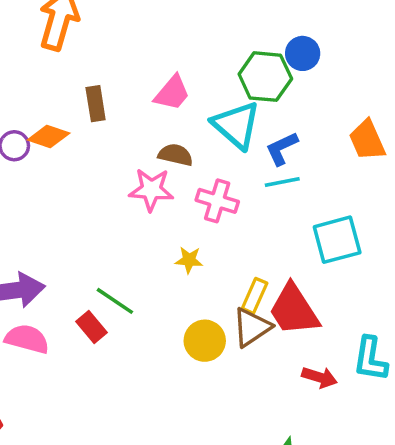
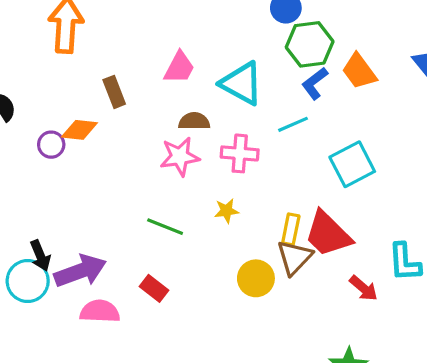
green hexagon: (265, 77) -> (310, 44), moved
blue L-shape: (282, 148) -> (315, 83), moved
green line: (115, 301) -> (165, 227), moved
red arrow: (319, 377) -> (364, 288), turned 36

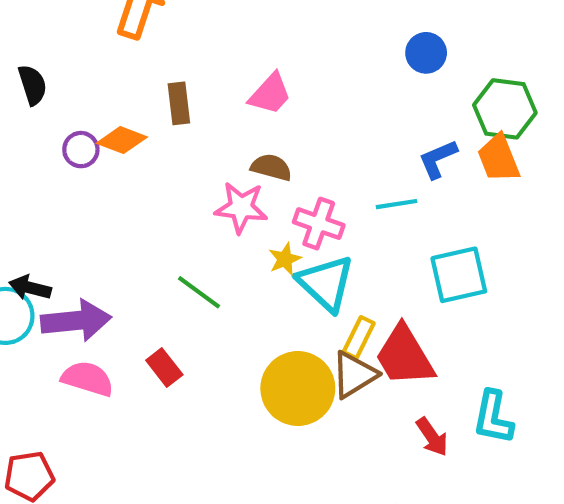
green hexagon: (310, 44) -> (505, 109), moved
cyan triangle: (242, 83) -> (326, 283), moved
yellow star: (226, 211) -> (285, 259), moved, turned -30
black arrow: (40, 256) -> (30, 288), turned 112
yellow circle: (256, 278) -> (298, 388), size x1.5

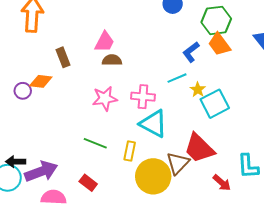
brown semicircle: (271, 167) -> (112, 60), moved
yellow star: (285, 259) -> (198, 90), moved
yellow rectangle: (359, 338) -> (130, 151), moved

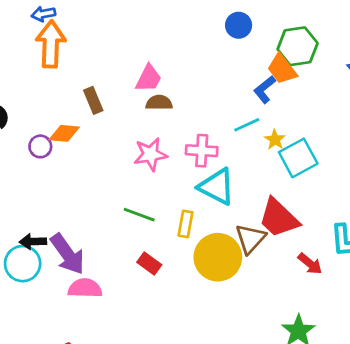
orange trapezoid: (219, 44) -> (282, 69), moved
purple arrow: (41, 171) -> (67, 254), turned 76
red rectangle: (88, 183) -> (149, 263), moved

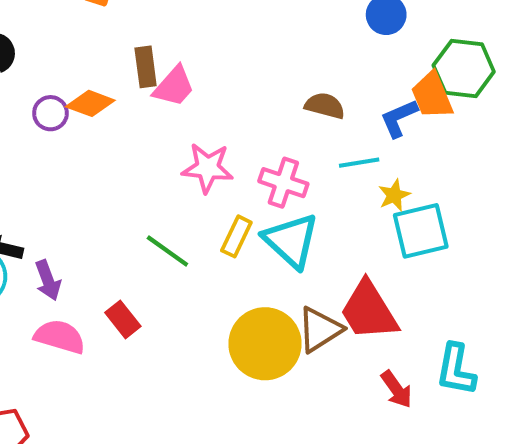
pink trapezoid: (149, 78) -> (174, 86), moved
brown semicircle: (159, 103) -> (325, 106), moved
yellow rectangle: (186, 224) -> (236, 236), moved
purple arrow: (67, 254) -> (48, 280), size x0.6
red rectangle: (149, 263) -> (123, 319), moved

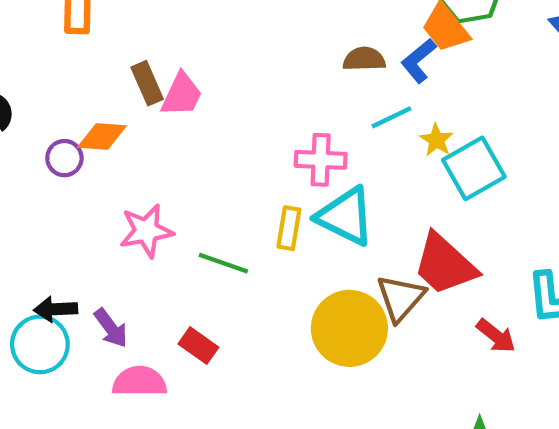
brown semicircle: (325, 106) -> (364, 59), moved
pink star: (208, 168) -> (146, 231), moved

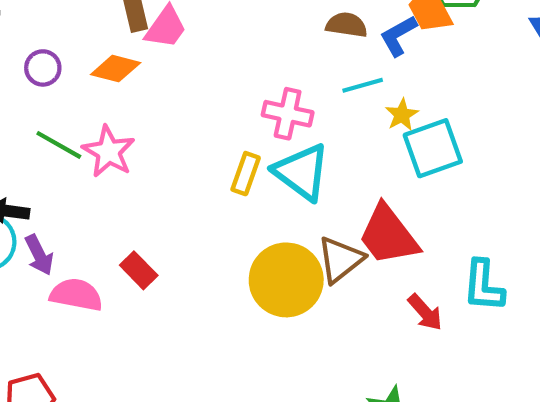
orange diamond: (102, 136) -> (116, 69), moved
pink star: (146, 231) -> (109, 152), turned 30
green line: (223, 263) -> (59, 145), moved
purple arrow: (111, 328) -> (39, 255), moved

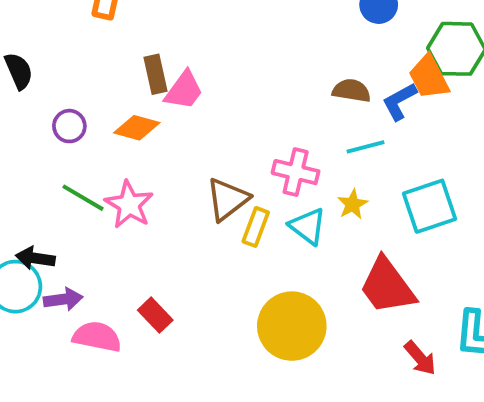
yellow star: (402, 115) -> (353, 204), moved
cyan triangle: (302, 172) -> (308, 226), size x0.7
purple arrow: (39, 255) -> (63, 299), turned -72
brown triangle: (340, 260) -> (227, 199), moved

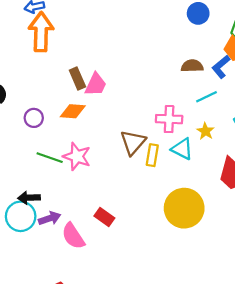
pink semicircle: (97, 337) -> (73, 236), turned -124

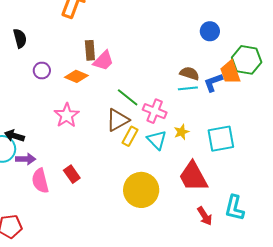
cyan line: (207, 97) -> (188, 88), moved
green line: (50, 158) -> (128, 97), moved

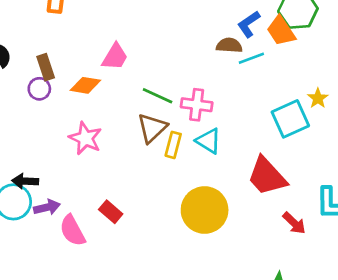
brown rectangle: (90, 50) -> (46, 67), moved
blue L-shape: (213, 83) -> (249, 24), moved
cyan line: (188, 88) -> (251, 58), moved
yellow star: (181, 132) -> (318, 98), moved

